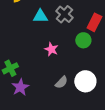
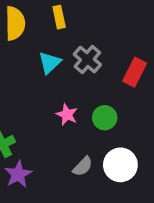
cyan triangle: (40, 16) -> (50, 63), turned -42
green circle: (83, 40) -> (105, 118), moved

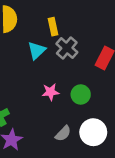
yellow rectangle: (59, 17) -> (53, 27), moved
pink star: (67, 115) -> (51, 92), turned -30

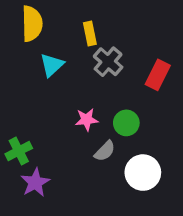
cyan triangle: (37, 50) -> (52, 65), moved
gray semicircle: (63, 133) -> (105, 151), moved

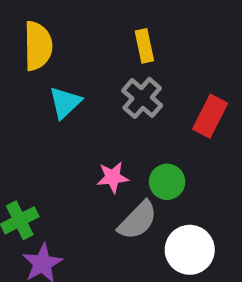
yellow rectangle: (90, 34) -> (144, 46), moved
gray semicircle: (105, 151) -> (138, 220), size x1.4

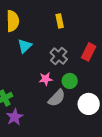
gray cross: (142, 98) -> (59, 56), moved
white circle: (190, 250) -> (89, 104), moved

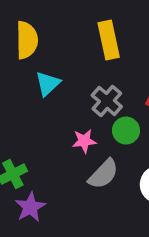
yellow rectangle: (60, 21) -> (109, 40), size x1.5
green circle: (70, 81) -> (126, 131), moved

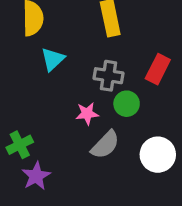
gray cross: (107, 101) -> (108, 76), turned -32

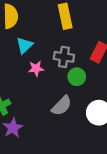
pink star: (87, 114) -> (36, 69), moved

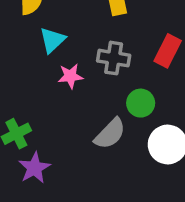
green circle: (77, 77) -> (141, 103), moved

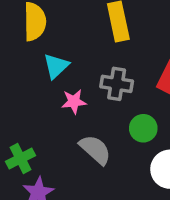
gray semicircle: (110, 134) -> (95, 150), moved, turned -92

